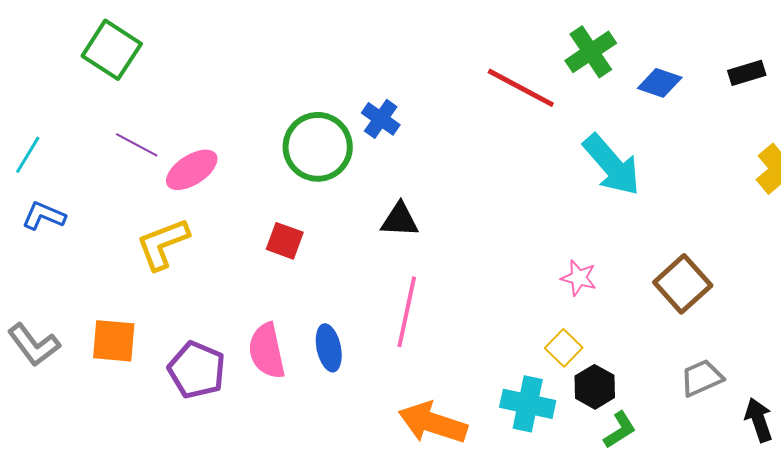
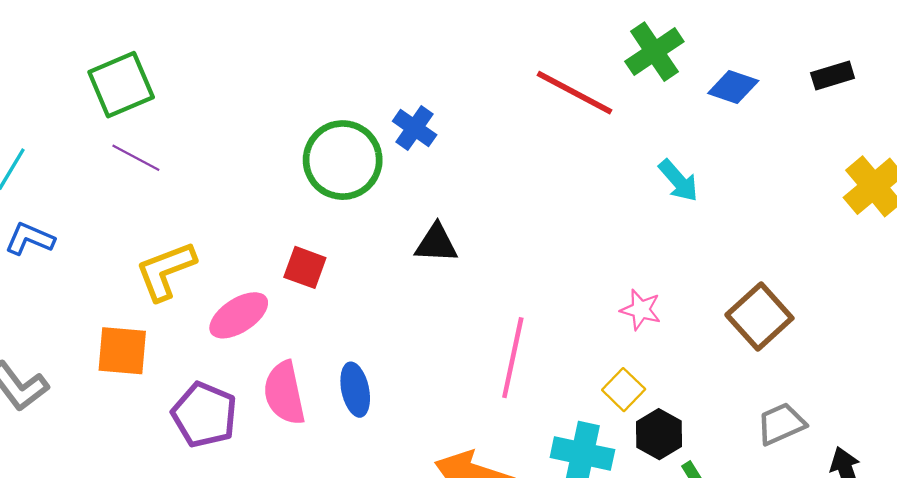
green square: (112, 50) -> (121, 85), moved, turned 34
cyan arrow: (612, 165) -> (678, 181), size x0.6
pink ellipse: (192, 170) -> (239, 315), moved
pink line: (407, 312) -> (513, 358), moved
orange square: (114, 341) -> (122, 351), moved

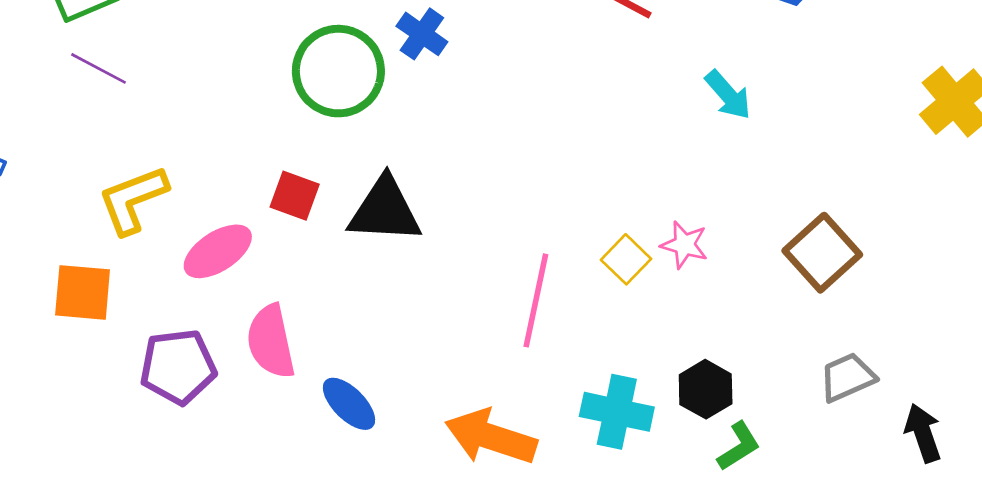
black triangle: (436, 243) -> (385, 210), moved, size x1.5
blue ellipse: (355, 390) -> (349, 404), moved, turned -33
yellow square: (624, 390) -> (626, 259), moved
purple pentagon: (204, 415) -> (178, 367), turned -30

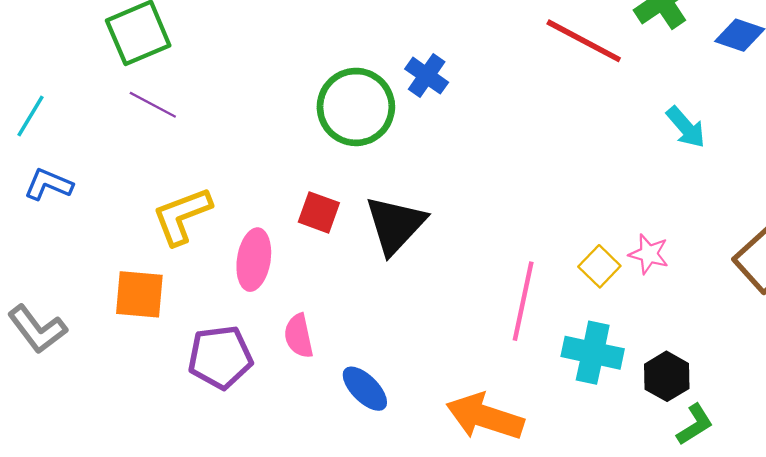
black triangle: (385, 210) -> (395, 225), turned -50
pink ellipse: (218, 251) -> (254, 260), turned -48
pink semicircle: (271, 342) -> (299, 336), size x0.7
cyan cross: (617, 412) -> (593, 353), moved

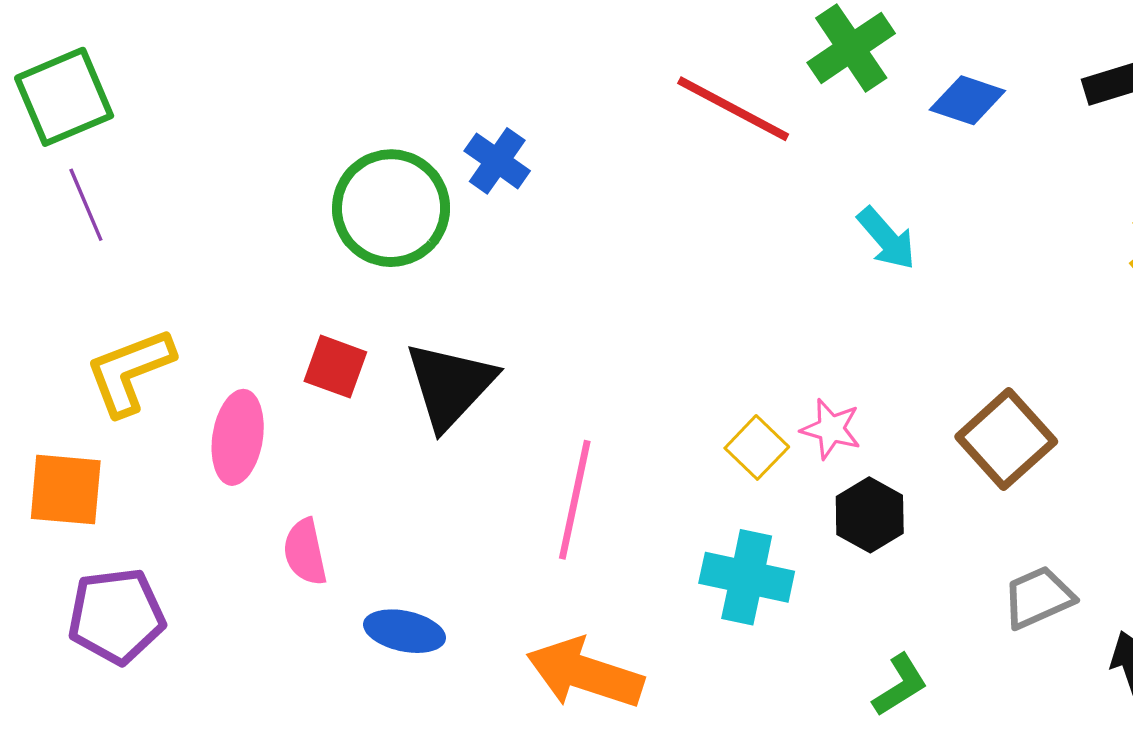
purple line: (153, 105) -> (86, 205), turned 39
pink line: (523, 301) -> (575, 500), moved
purple pentagon: (220, 357) -> (116, 616), moved
black hexagon: (667, 376) -> (870, 515), moved
blue ellipse: (365, 389) -> (405, 631), turned -33

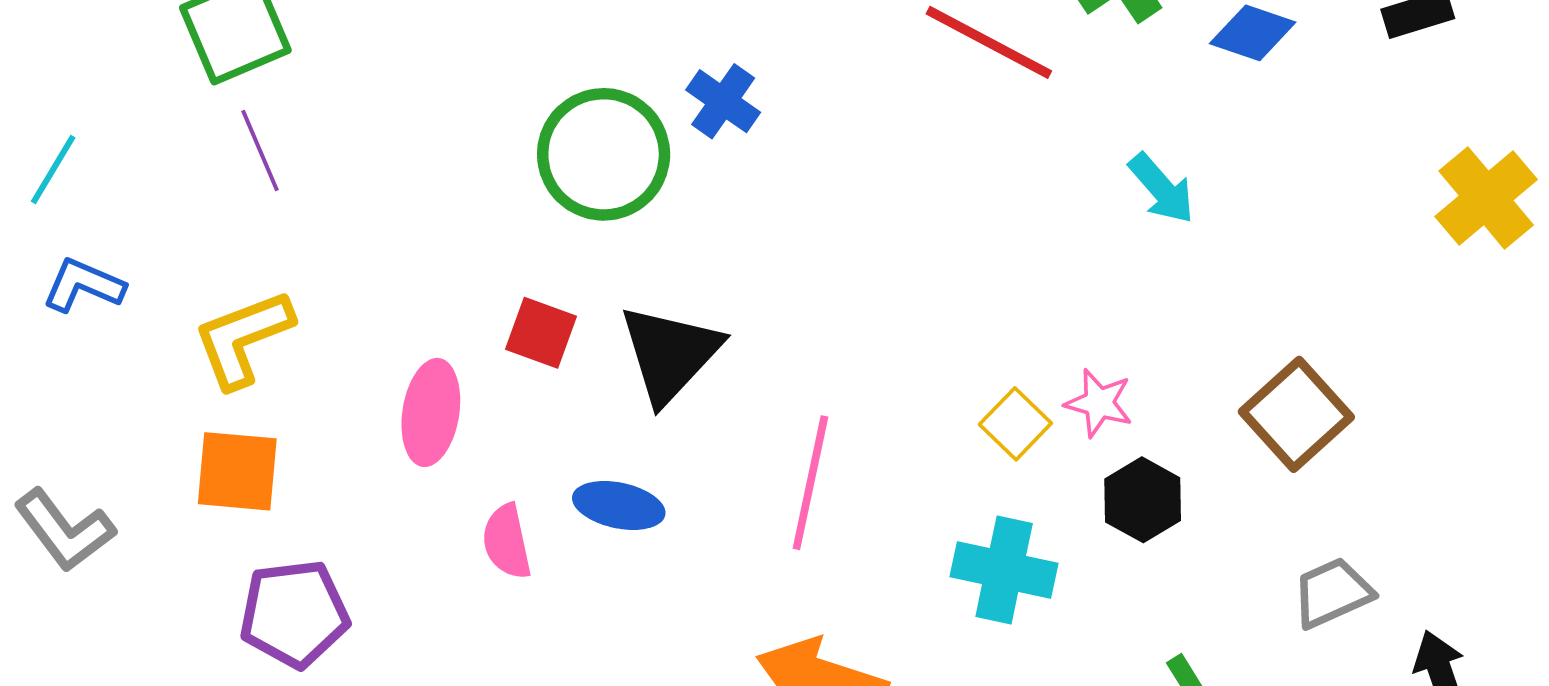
yellow L-shape: (130, 372) -> (243, 338), moved
blue ellipse: (405, 631) -> (619, 505), moved

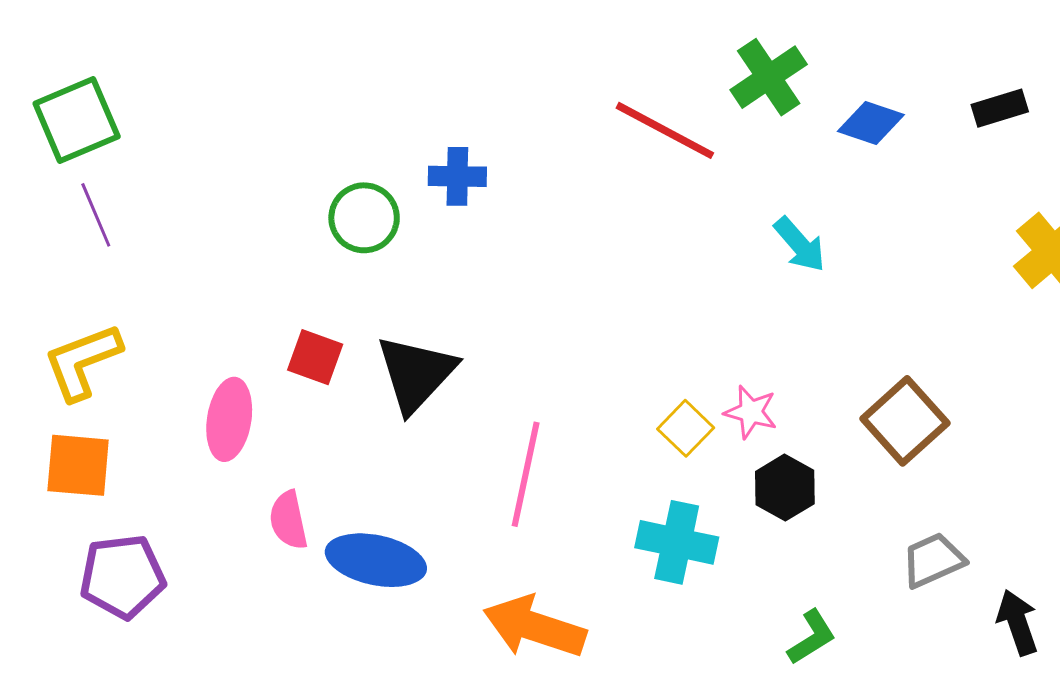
blue cross: (723, 101) -> (457, 176), turned -34
green circle: (604, 154) -> (364, 218), size x0.7
blue ellipse: (619, 505) -> (376, 560), moved, size x1.4

